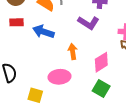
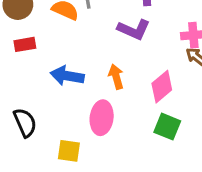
blue arrow: (43, 32) -> (67, 76), moved
pink ellipse: (59, 77) -> (102, 118), turned -70

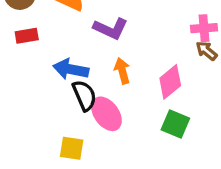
purple L-shape: (134, 30) -> (111, 29), moved
pink ellipse: (102, 118) -> (106, 114), turned -44
black semicircle: (25, 123) -> (84, 95), moved

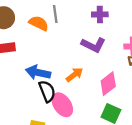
purple L-shape: (111, 29) -> (93, 45), moved
orange arrow: (122, 71) -> (74, 75), turned 66

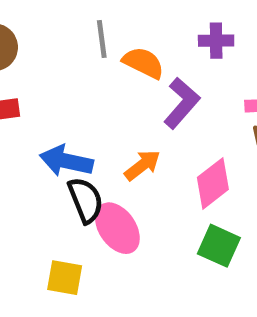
purple cross: (100, 14) -> (216, 41), moved
orange semicircle: (39, 23) -> (143, 63), moved
purple L-shape: (93, 45) -> (182, 103), turned -75

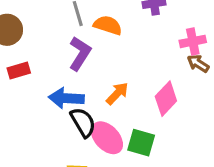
purple L-shape: (182, 103) -> (80, 54), moved
green square: (219, 246) -> (141, 143), moved

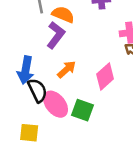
purple L-shape: (80, 54) -> (56, 35), moved
blue arrow: (66, 98) -> (26, 70), turned -88

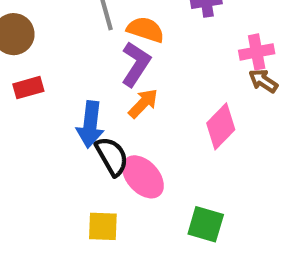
orange arrow: (67, 69) -> (143, 103), moved
green square: (83, 110) -> (206, 224), moved

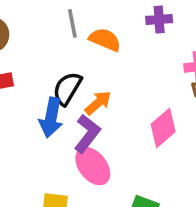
purple L-shape: (136, 64) -> (87, 134), moved
black semicircle: (112, 156) -> (67, 89), moved, turned -124

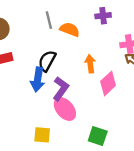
orange arrow: (98, 103) -> (90, 64), moved, turned -54

